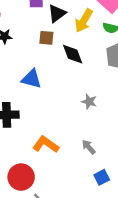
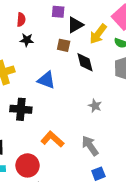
gray arrow: (89, 147) -> (90, 146), size x1.5

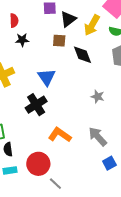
blue triangle: (46, 80) -> (46, 77), turned 42
black cross: (21, 109) -> (36, 105), moved, turned -30

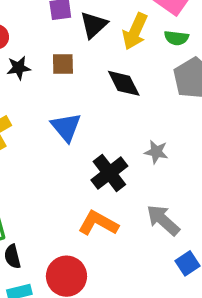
brown square: (59, 41) -> (63, 64), moved
black cross: (36, 105) -> (109, 173), moved

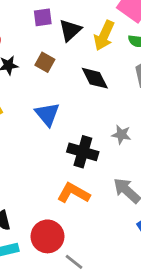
brown square: (63, 64) -> (45, 62), turned 30
black cross: (109, 173) -> (83, 152), turned -36

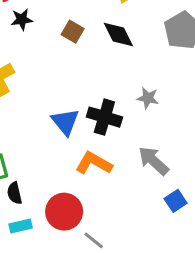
brown square: (45, 62) -> (73, 32), moved
blue triangle: (47, 114) -> (65, 122), moved

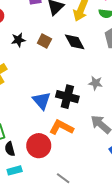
black star: (22, 19) -> (18, 40), moved
red circle: (64, 212) -> (39, 146), moved

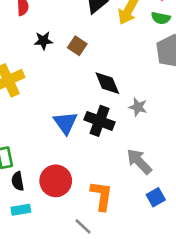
black diamond: (75, 42) -> (107, 83), moved
orange L-shape: (61, 127) -> (101, 196), moved, turned 65

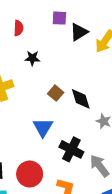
brown square: (77, 46) -> (56, 93), moved
black cross: (99, 121) -> (71, 149), moved

